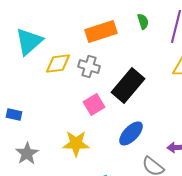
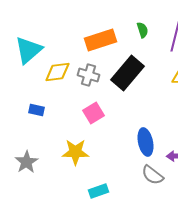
black rectangle: (128, 85) -> (127, 73), moved
blue rectangle: (14, 114) -> (36, 110), moved
blue ellipse: (131, 133) -> (145, 142), moved, turned -56

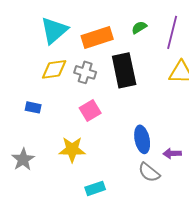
green semicircle: (142, 30) -> (139, 27), turned -105
cyan triangle: (28, 50) -> (54, 30), moved
black rectangle: (127, 73) -> (124, 70), turned -52

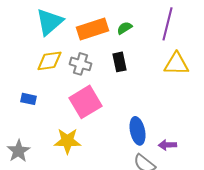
green semicircle: (139, 27) -> (124, 28), moved
black rectangle: (124, 70) -> (119, 62), size x0.6
pink square: (90, 110) -> (85, 102), size x1.5

